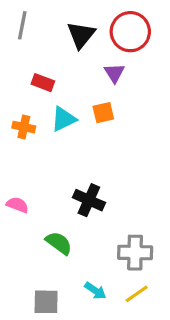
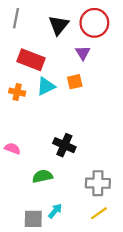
red rectangle: (43, 83) -> (31, 60), size x1.6
green semicircle: (59, 243) -> (42, 176), turned -48
cyan arrow: (95, 291) -> (55, 211), moved, turned -84

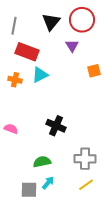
gray line: (16, 18) -> (14, 26), moved
orange square: (75, 82) -> (94, 71), moved
green semicircle: (42, 176) -> (42, 162), moved

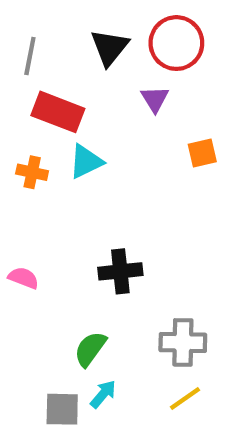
black cross: (56, 126) -> (120, 271), turned -30
green semicircle: (42, 162) -> (90, 349), turned -42

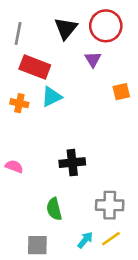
green semicircle: (90, 349) -> (54, 209), turned -50
cyan arrow: (103, 394) -> (85, 240), moved

